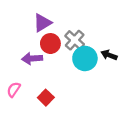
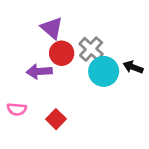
purple triangle: (42, 23) -> (52, 28), turned -48
pink semicircle: (14, 90) -> (17, 109), turned -119

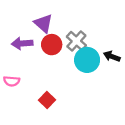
purple arrow: (39, 71) -> (22, 43), moved
pink semicircle: (17, 109) -> (12, 81), moved

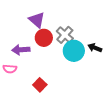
purple arrow: (22, 43) -> (21, 50), moved

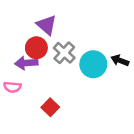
gray cross: (65, 35) -> (64, 53), moved
red circle: (44, 38) -> (36, 48), moved

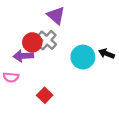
purple triangle: (47, 25) -> (56, 15), moved
gray cross: (64, 53) -> (47, 40), moved

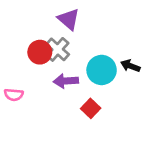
purple arrow: (23, 56) -> (66, 81), moved
red square: (45, 95) -> (91, 108), moved

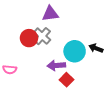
purple triangle: (69, 19) -> (50, 14), turned -48
purple arrow: (66, 81) -> (56, 65), moved

